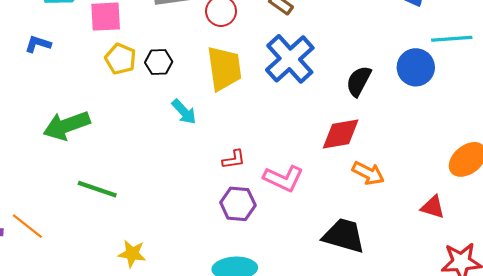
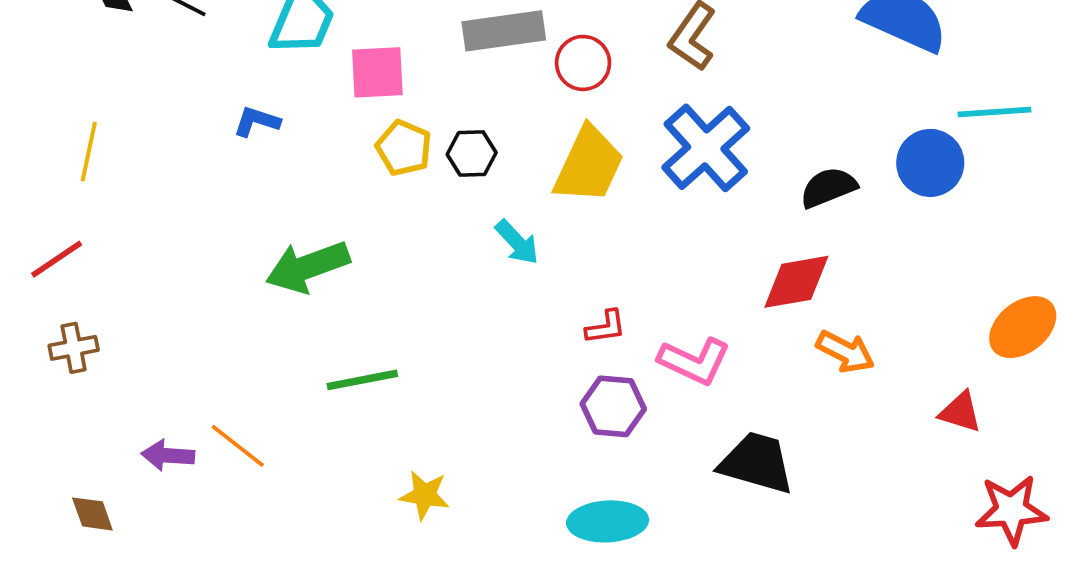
yellow trapezoid: (224, 68) -> (589, 165), turned 33
black semicircle: (359, 81) -> (828, 187), turned 40
green line: (97, 189) -> (362, 380), turned -30
black trapezoid: (344, 236) -> (757, 463), moved

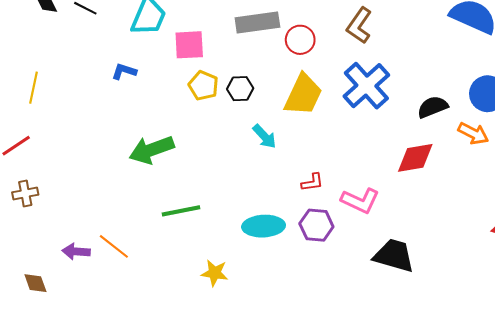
orange arrow: (845, 352) -> (473, 133), moved
cyan ellipse: (608, 521) -> (264, 226), moved

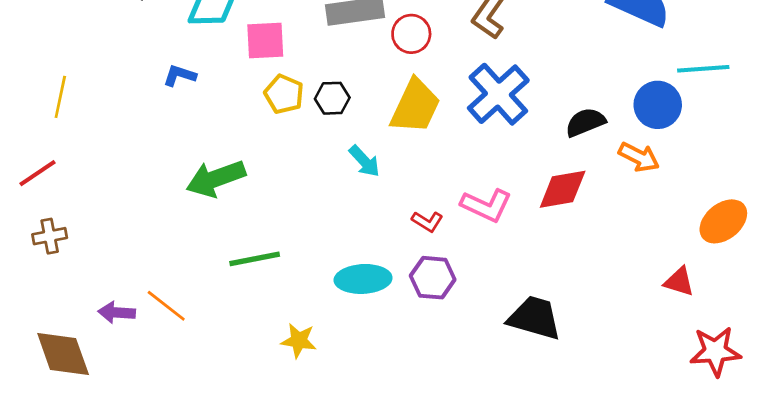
red L-shape: (312, 182) -> (427, 221), turned 40
pink L-shape: (360, 201) -> (486, 205), moved
brown diamond: (35, 283) -> (63, 354), size x1.8

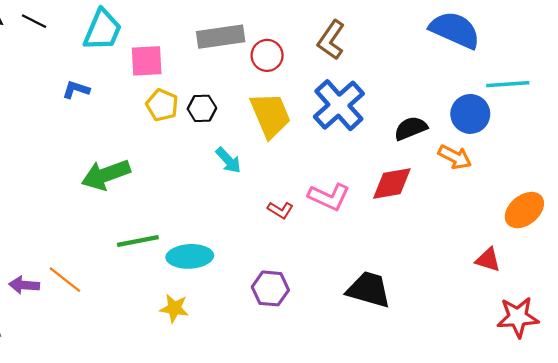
yellow trapezoid: (415, 106) -> (270, 115), turned -48
purple hexagon: (433, 278) -> (270, 288), moved
cyan ellipse: (363, 279) -> (190, 256), moved

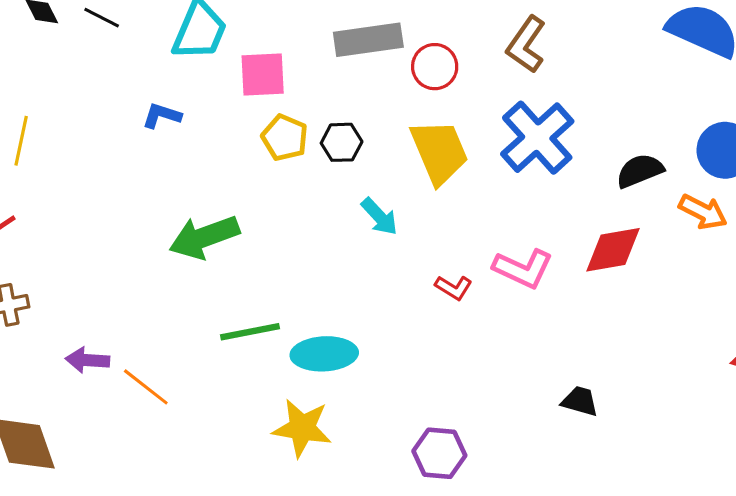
purple arrow: (24, 285) -> (87, 360), moved
purple hexagon: (270, 288) -> (439, 453), moved
black trapezoid: (369, 290) -> (580, 401), size x0.6
yellow star: (174, 308) -> (302, 428), size x1.4

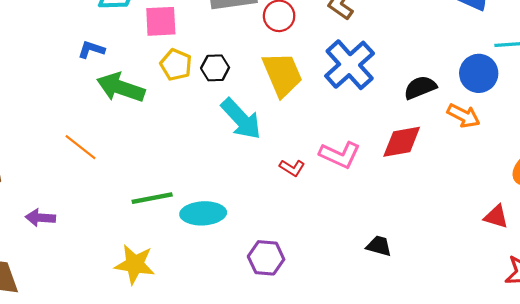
cyan arrow: (379, 217) -> (241, 119), size x1.6
green arrow: (204, 237) -> (121, 87), moved, turned 39
orange line: (146, 387) -> (80, 147), moved
yellow star: (302, 428) -> (135, 264), moved
purple hexagon: (439, 453) -> (266, 258), moved

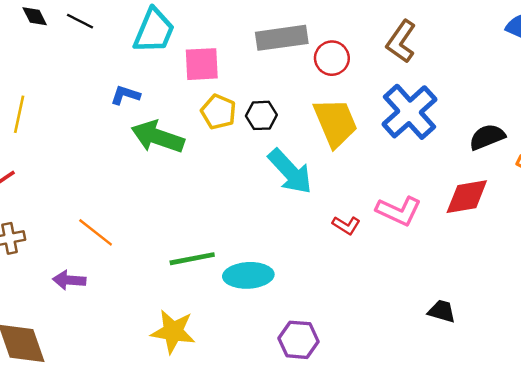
orange line: (80, 147) -> (96, 232), moved
purple hexagon: (266, 258) -> (298, 340), moved

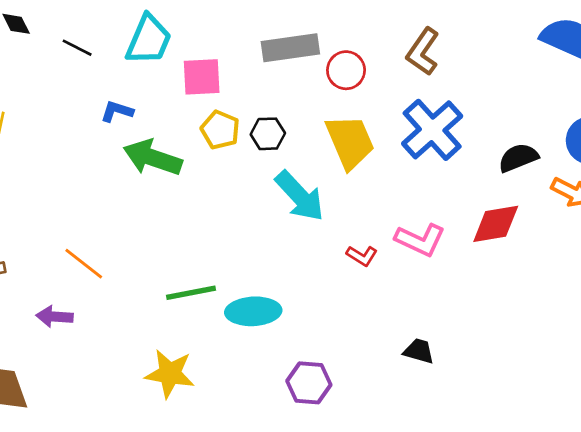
black line: (80, 21) -> (77, 48), moved
black trapezoid: (442, 311) -> (419, 351), moved

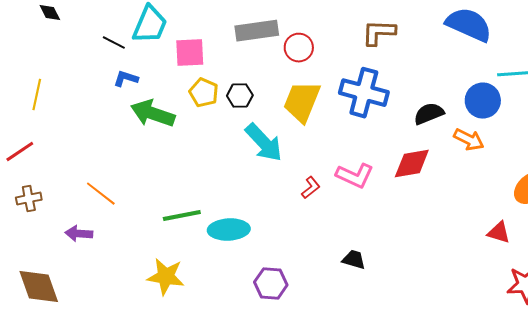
black line: (77, 48) -> (114, 43), moved
brown L-shape: (423, 52) -> (379, 33), moved, turned 57
blue cross: (432, 130) -> (364, 93), turned -33
yellow trapezoid: (350, 142) -> (302, 102), turned -135
red L-shape: (362, 256) -> (311, 188), turned -70

